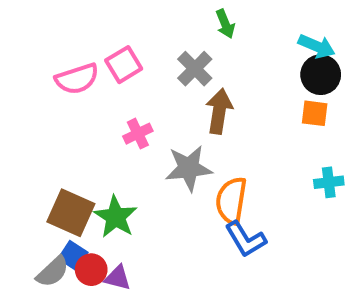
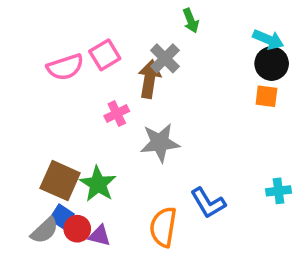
brown arrow: (219, 111) -> (149, 79), moved
cyan cross: (329, 182) -> (279, 191), moved
orange semicircle: (231, 201) -> (163, 227), moved

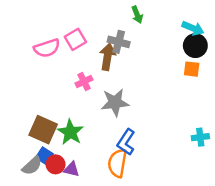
gray cross: (165, 58) -> (119, 42), turned -30
blue L-shape: (208, 203) -> (126, 142), moved, turned 65

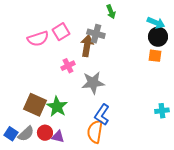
blue square: (44, 156) -> (11, 134), moved

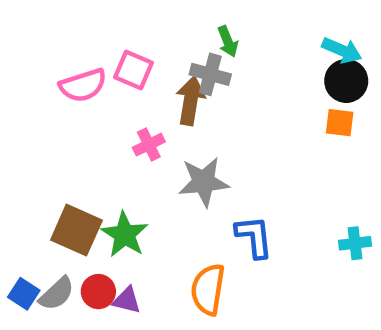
green arrow: (111, 12) -> (228, 41), moved
pink square: (61, 32) -> (133, 70), turned -36
blue L-shape: (102, 115) -> (254, 237), moved, turned 140

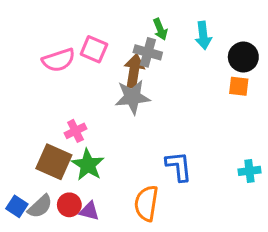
cyan arrow: (342, 50) -> (203, 35), moved, turned 60
pink cross: (149, 145) -> (75, 131), moved
gray star: (204, 182) -> (132, 97), moved

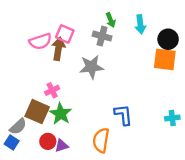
brown arrow: (134, 71) -> (58, 49), moved
orange square: (239, 86) -> (165, 59), size x1.6
gray semicircle: (40, 206) -> (18, 126), moved
purple triangle: (89, 211) -> (62, 146), turned -32

